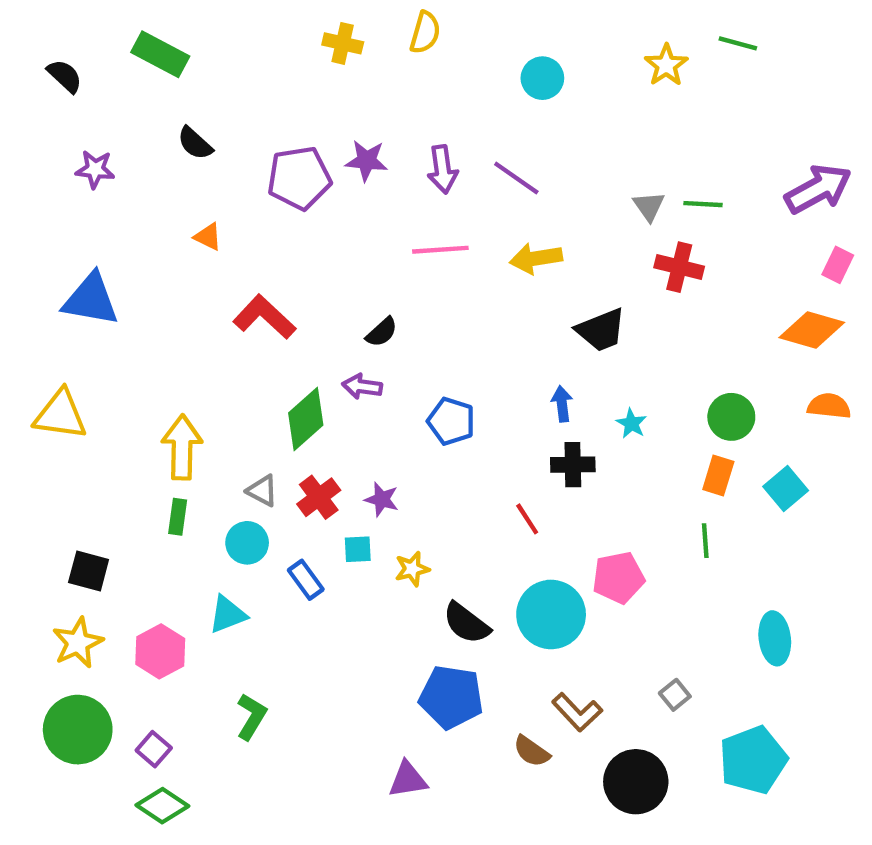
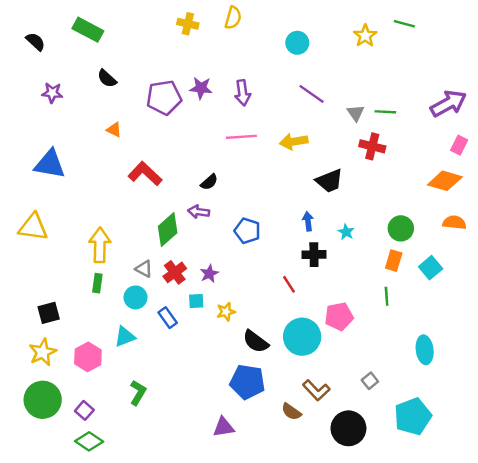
purple line: (516, 178) -> (312, 94), moved
purple star: (382, 499) -> (209, 274), turned 30
black square: (89, 571) -> (49, 313), turned -30

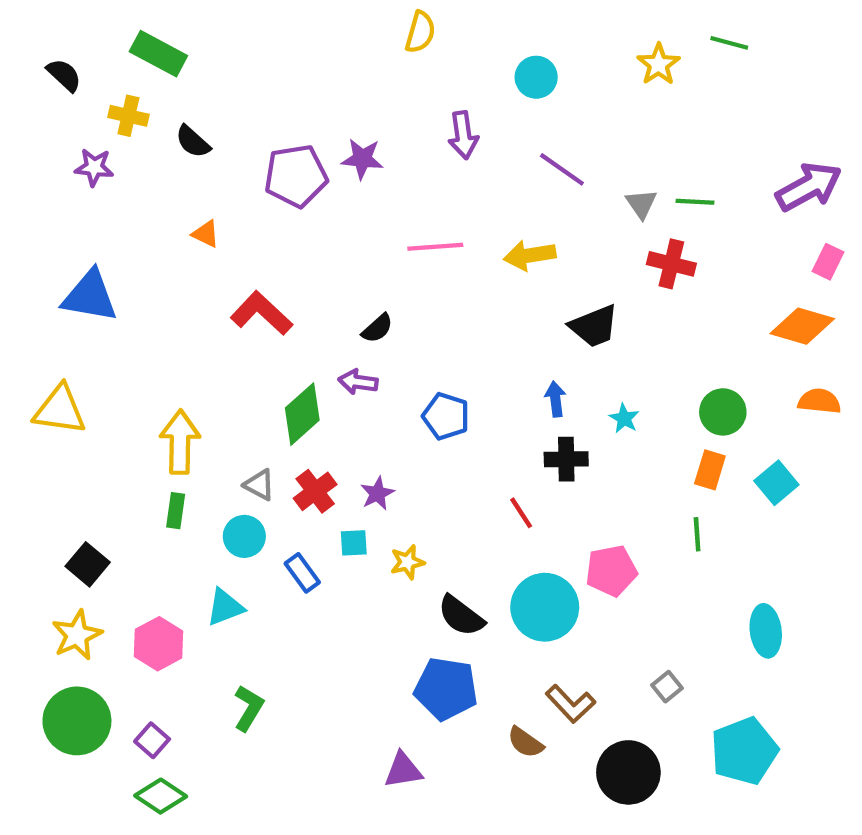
yellow cross: (188, 24) -> (128, 116), moved
purple arrow: (243, 93) -> (463, 135), moved
black square: (49, 313) -> (88, 564), turned -35

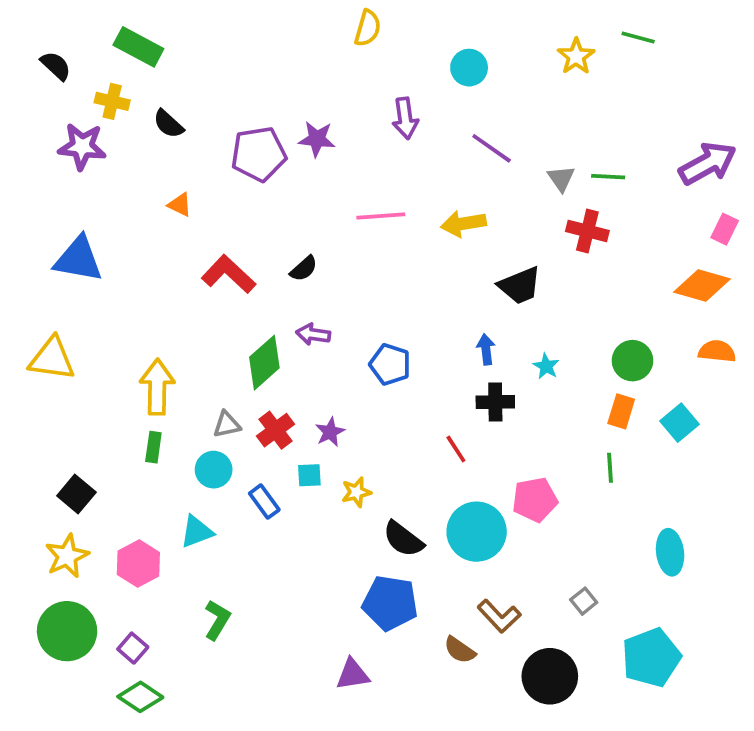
purple star: (94, 167) -> (82, 146), size x1.4
black semicircle: (377, 328) -> (304, 269), moved
gray triangle: (259, 485) -> (227, 425), turned -40

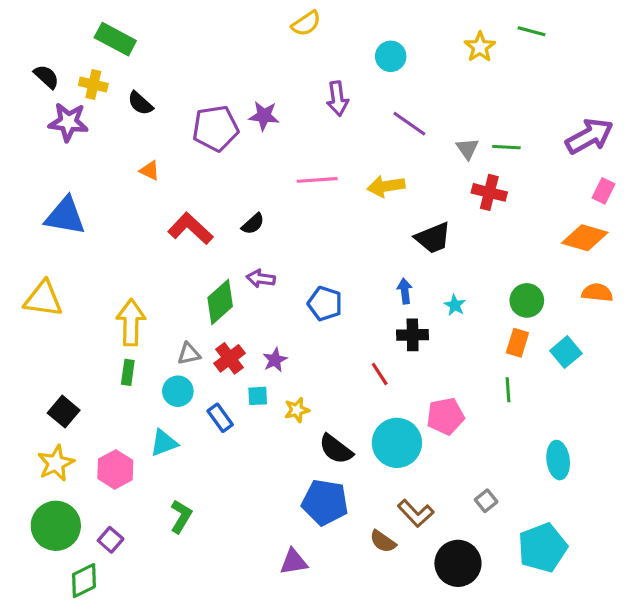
yellow semicircle: (368, 28) -> (306, 23), turned 40
black semicircle: (56, 66) -> (46, 77), moved
green diamond: (140, 697) -> (84, 581), moved, turned -60

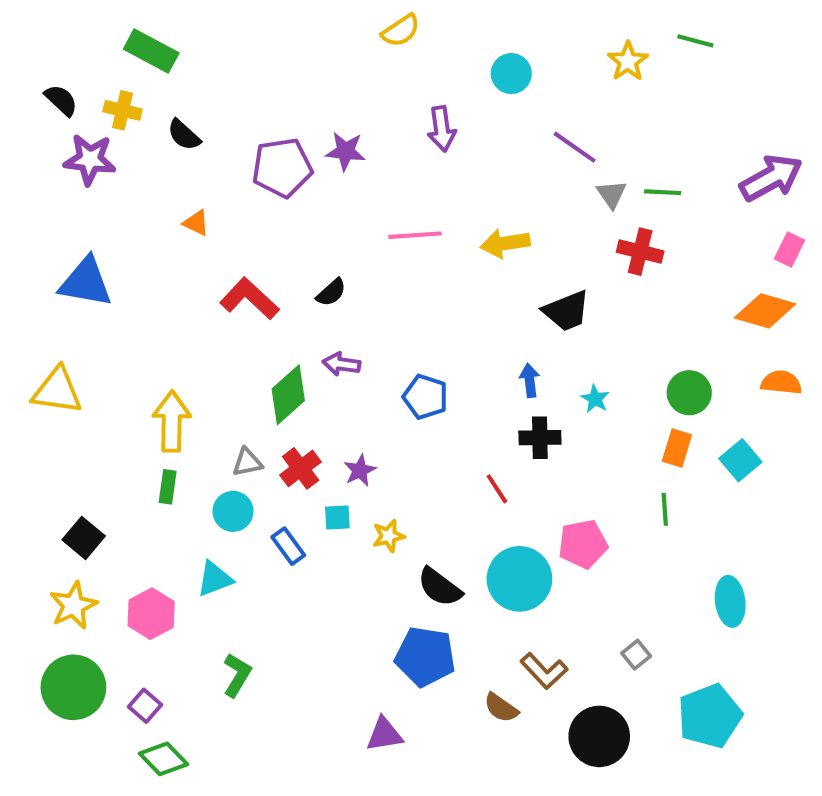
purple line: (409, 124) -> (575, 147), moved
green diamond: (84, 581) -> (163, 759), moved, turned 72

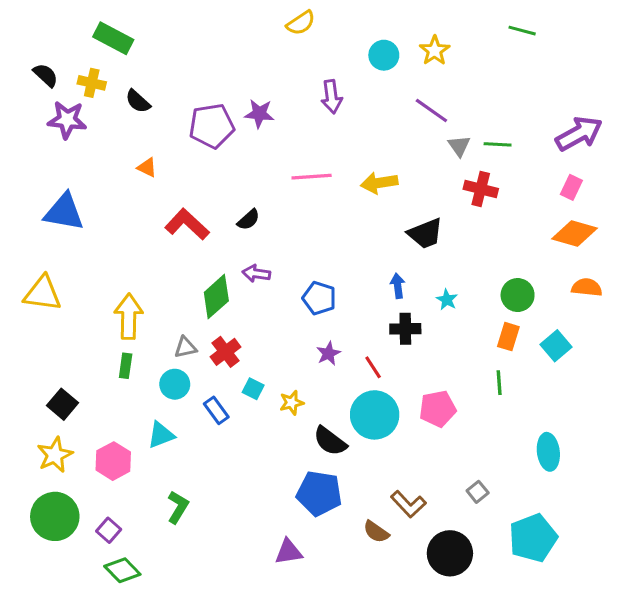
yellow star: (628, 61) -> (435, 51), moved
pink rectangle: (789, 249) -> (571, 187), moved
purple star: (360, 470) -> (328, 353), moved
cyan square: (337, 518) -> (253, 389), turned 30
cyan circle: (519, 579) -> (375, 415), moved

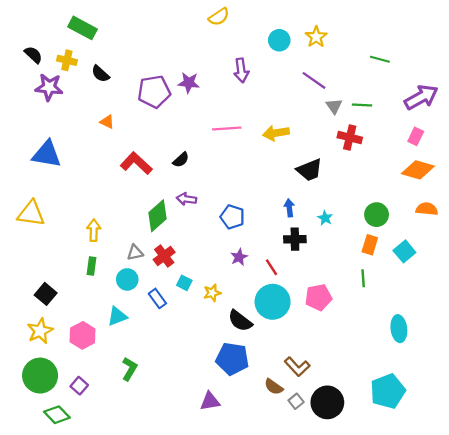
green line: (522, 31) -> (380, 59), moved
yellow arrow: (129, 317) -> (94, 230), size x0.7
gray square: (478, 492) -> (296, 401), moved
green diamond: (122, 570) -> (57, 415), moved

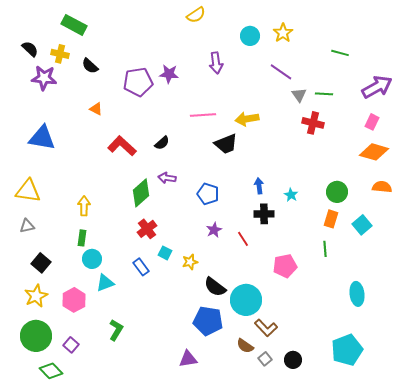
black trapezoid: (309, 170) -> (226, 144), moved
gray triangle: (135, 253) -> (27, 226), moved
cyan circle: (127, 279) -> (92, 259), moved
cyan circle: (273, 302) -> (246, 300), moved
black circle: (327, 402) -> (293, 360), size x0.6

